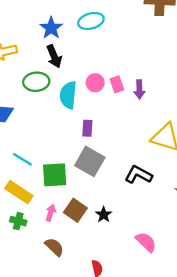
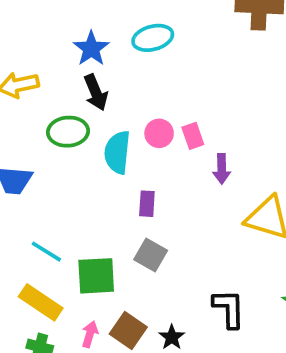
purple arrow: (139, 89) -> (222, 169), moved
gray square: (90, 161) -> (151, 255), size x0.7
black L-shape: (139, 175) -> (229, 309), moved, turned 60

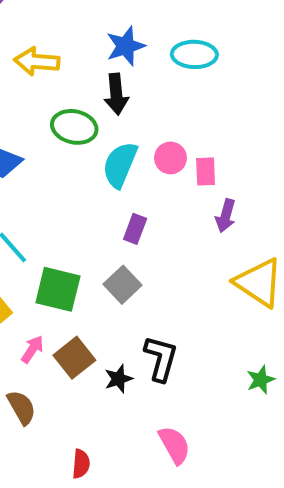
black L-shape: (229, 309) -> (161, 358), moved

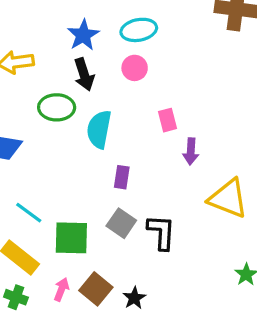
pink circle: (170, 158) -> (135, 68), moved
black L-shape: (161, 358) -> (161, 232), moved

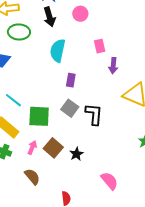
green ellipse: (57, 107) -> (19, 32), moved

